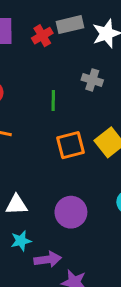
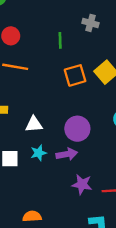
purple arrow: (48, 259) -> (67, 154), moved

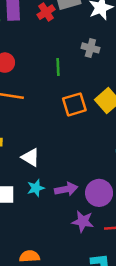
white triangle: (34, 124) -> (31, 157), turned 36
purple circle: (77, 129) -> (99, 193), moved

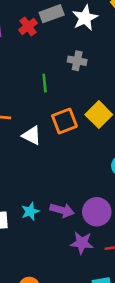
white triangle: (31, 157) -> (32, 135), moved
purple arrow: (66, 189) -> (62, 210), turned 30

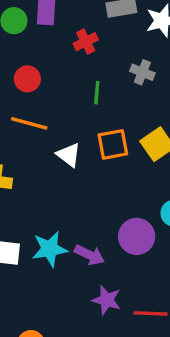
red cross: (28, 26) -> (86, 42), moved
cyan star: (30, 211) -> (50, 249), size x1.5
purple circle: (97, 212) -> (137, 236), moved

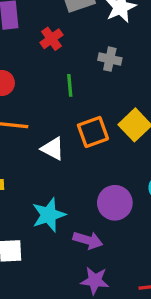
purple circle: (137, 236) -> (115, 203), moved
cyan star: (50, 249) -> (49, 215), moved
purple star: (107, 300) -> (95, 281), moved

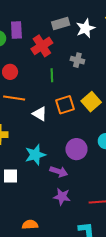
red cross: (51, 39) -> (42, 46), size x1.5

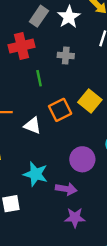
gray rectangle: (61, 24) -> (39, 16), turned -30
red cross: (42, 46) -> (22, 46), turned 30
cyan star: (35, 155) -> (35, 174), turned -30

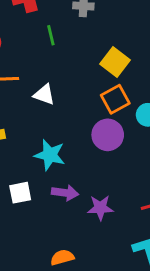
orange square: (60, 110) -> (115, 99), moved
purple arrow: (66, 189) -> (65, 193), moved

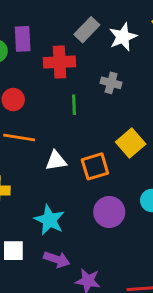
white triangle: (44, 95) -> (56, 161), turned -40
orange square: (115, 99) -> (95, 166), moved

